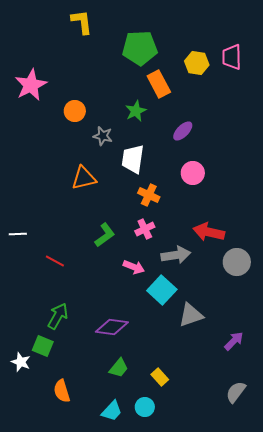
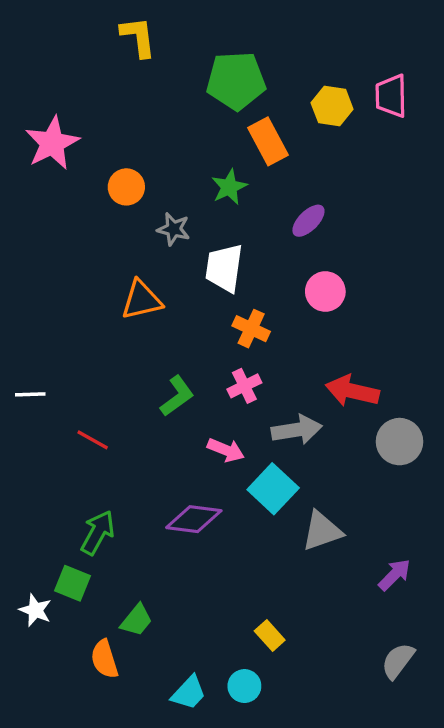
purple diamond: (112, 327) -> (194, 519), moved
green trapezoid: (119, 368) -> (136, 620), moved

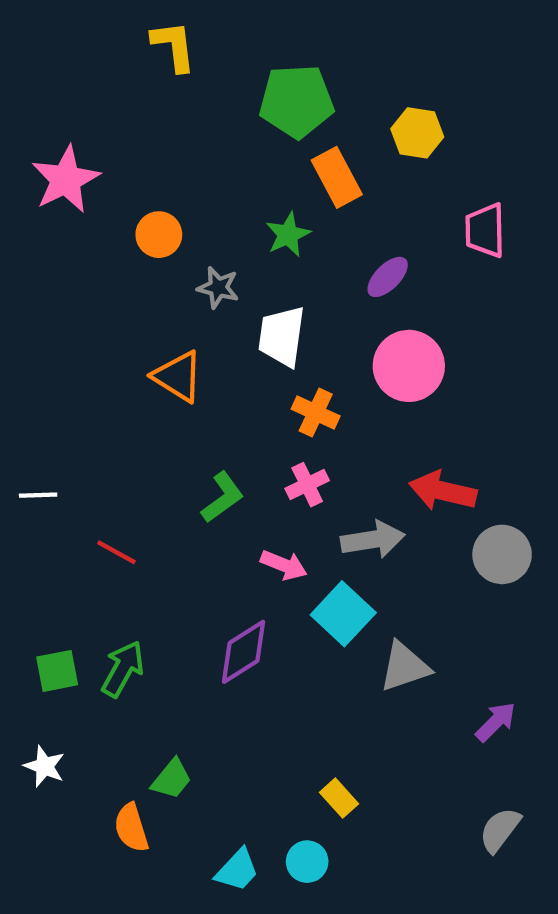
pink trapezoid: (391, 96) -> (485, 230), moved
pink circle: (325, 291) -> (409, 366), size x1.4
orange triangle: (142, 300) -> (178, 377), turned 45
purple diamond: (194, 519) -> (244, 652), turned -40
green square: (72, 583) -> (57, 671), moved, turned -33

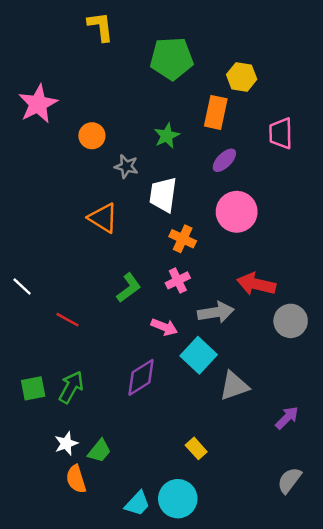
orange rectangle: (337, 177) -> (216, 112), moved, turned 40
white line: (38, 495) -> (22, 287), turned 45
white star: (44, 766) -> (66, 444), moved, turned 30
yellow rectangle: (339, 798) -> (196, 448), moved
cyan circle: (307, 862) -> (178, 499), size x1.6

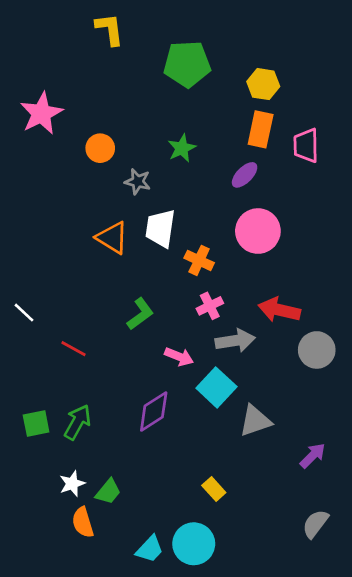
orange rectangle: (216, 112) -> (261, 129), moved
white trapezoid: (163, 195) -> (160, 228), moved
pink cross: (178, 280) -> (210, 306), moved

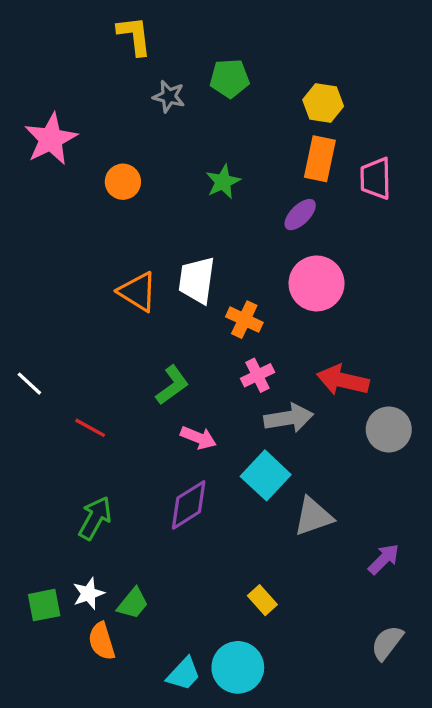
green pentagon: (187, 64) -> (230, 78), size x0.7
gray star: (138, 182) -> (169, 96), moved
pink arrow: (179, 357) -> (198, 438), moved
green square: (36, 423) -> (44, 605), moved

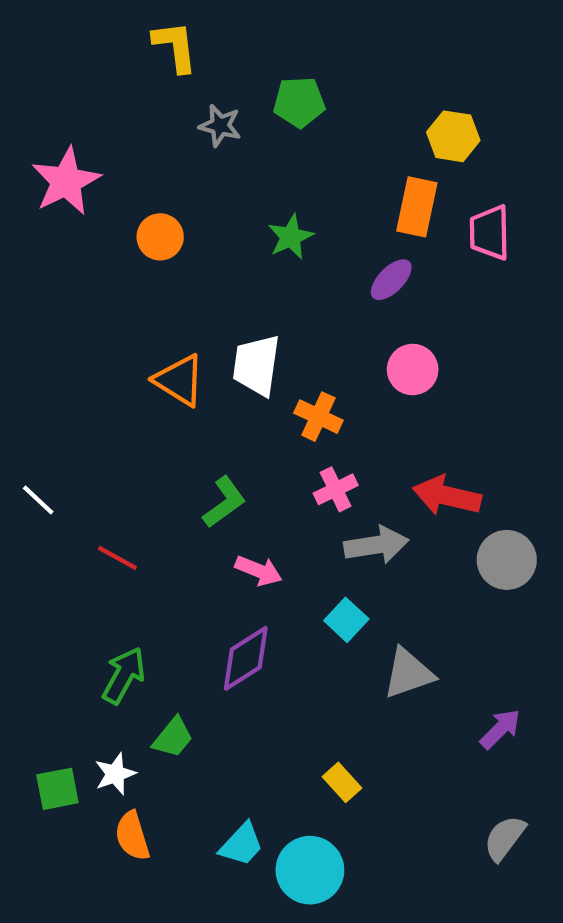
yellow hexagon: (323, 103) -> (453, 136), moved
pink circle: (317, 283) -> (413, 370), size x0.7
cyan square: (266, 475) -> (346, 620), size x0.7
green trapezoid: (133, 603) -> (173, 737), moved
cyan trapezoid: (184, 674) -> (241, 844), moved

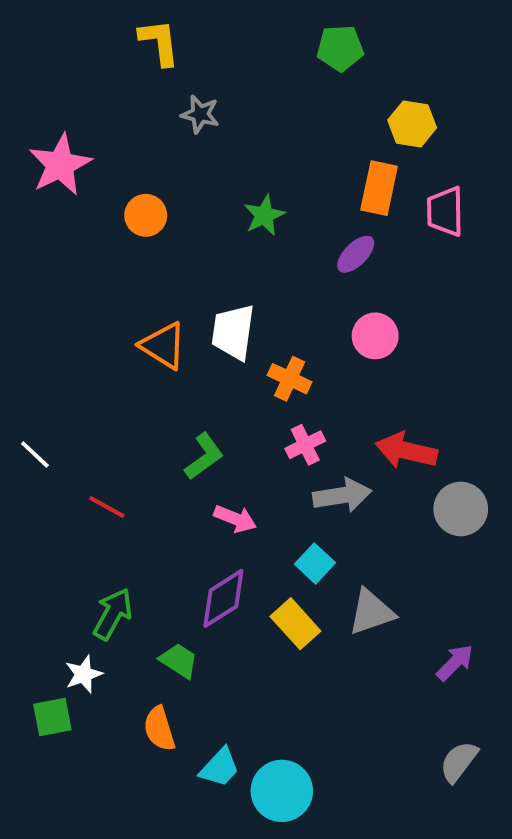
green pentagon: (299, 102) -> (340, 48), moved
green trapezoid: (173, 737) -> (179, 661), moved, turned -96
white star: (115, 774) -> (83, 674), moved
yellow rectangle: (342, 782) -> (295, 624), moved, size x1.4
orange semicircle: (132, 836) -> (159, 729), moved

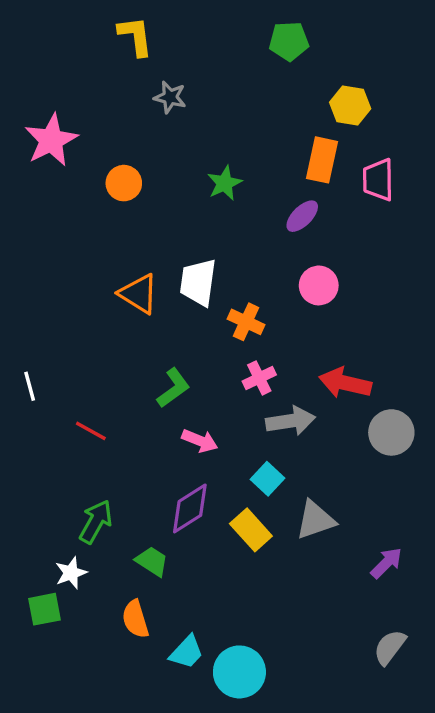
white line: (35, 454) -> (30, 386), turned 32

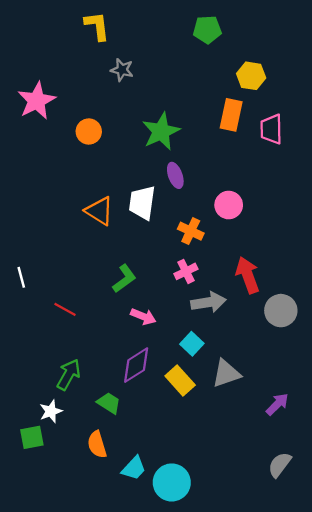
green star: (225, 183) -> (161, 132), size x1.5
purple ellipse: (302, 216) -> (175, 175), moved, turned -65
orange cross: (246, 322) -> (191, 231), moved
red arrow: (345, 383) -> (248, 275), turned 57

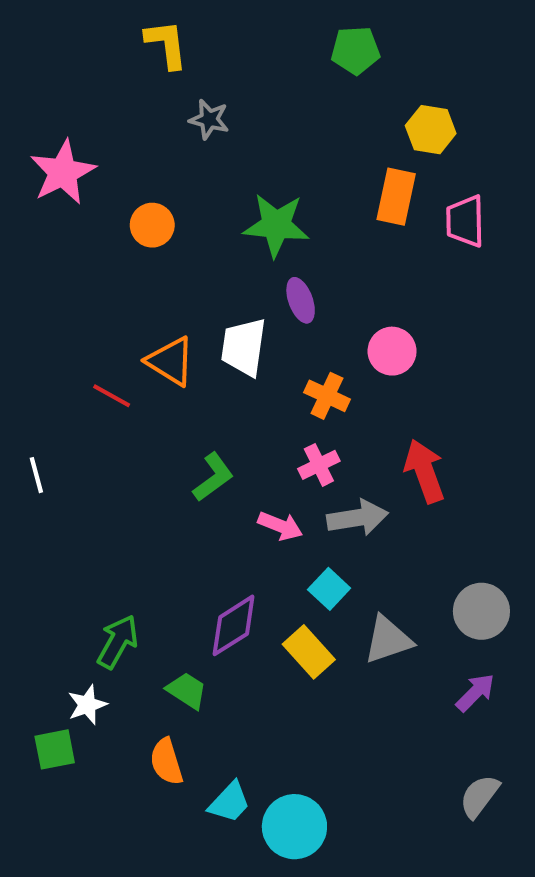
green star: (161, 132) -> (276, 225), turned 30
red line: (65, 309) -> (112, 396), moved
gray circle: (281, 311) -> (481, 611), moved
pink arrow: (143, 316) -> (280, 526), moved

